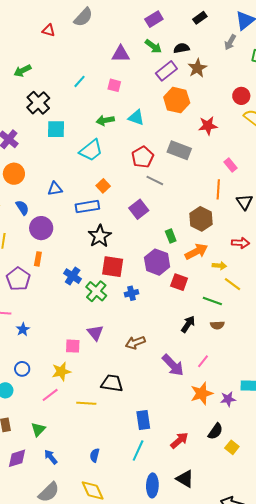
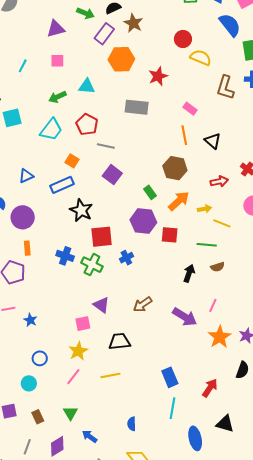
red pentagon: (143, 157) -> (87, 125), moved
gray line: (155, 181) -> (106, 146), moved
black trapezoid: (112, 383) -> (120, 342), moved

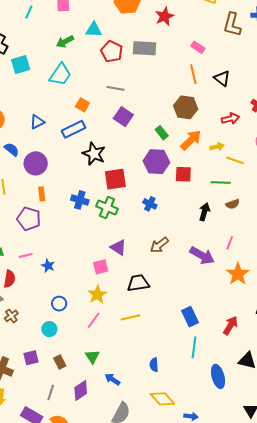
red pentagon: (87, 125) -> (112, 52), moved
blue cross: (126, 258) -> (150, 204), moved, turned -32

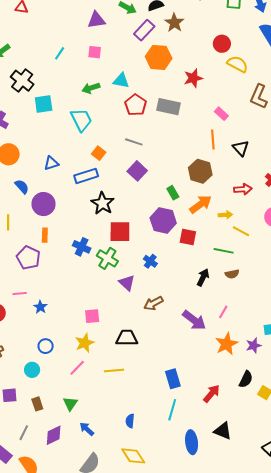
cyan trapezoid: (60, 74) -> (81, 120), turned -70
purple triangle: (118, 247) -> (127, 283), moved

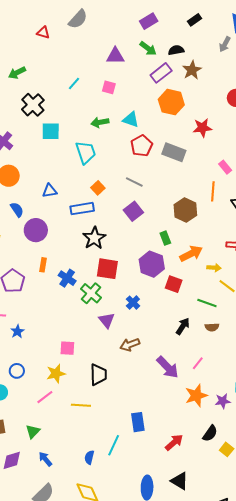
brown hexagon: (200, 171) -> (185, 210), moved
orange rectangle: (45, 235) -> (43, 265), moved
black trapezoid: (127, 338) -> (98, 375), turned 80
cyan line: (172, 410) -> (114, 445), moved

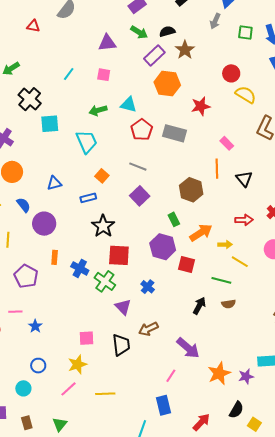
blue rectangle: (82, 209) -> (88, 198), size x0.7
pink line: (198, 363) -> (171, 376), moved
black trapezoid: (98, 375) -> (121, 345), moved

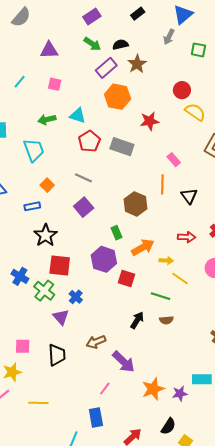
purple triangle: (107, 43) -> (49, 50), moved
blue cross: (148, 287) -> (76, 297), moved
brown arrow: (148, 329) -> (96, 342), moved

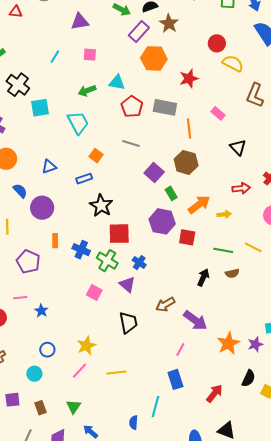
orange line: (162, 184) -> (189, 128), moved
purple square: (84, 207) -> (154, 172), moved
yellow line: (180, 279) -> (253, 247), moved
pink square: (23, 346) -> (94, 293), moved, turned 35

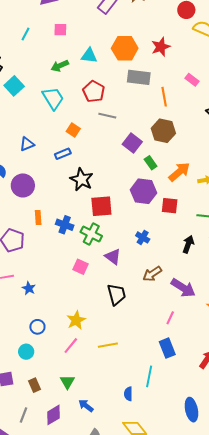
orange hexagon: (154, 58) -> (125, 48), moved
red pentagon: (132, 107) -> (94, 91), moved
cyan square: (40, 108) -> (14, 86), turned -30
blue cross: (139, 263) -> (143, 237), moved

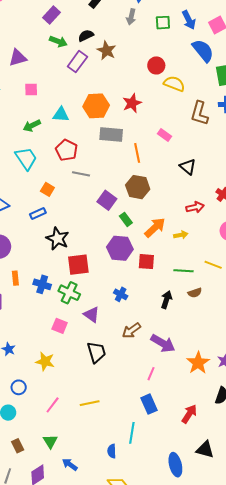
yellow star: (76, 320) -> (45, 361), moved, turned -30

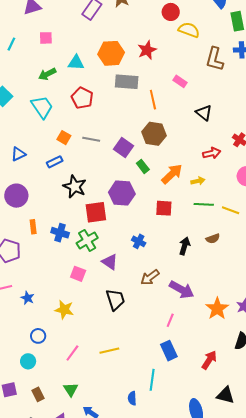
gray line: (81, 174) -> (91, 139), moved
purple hexagon: (120, 248) -> (122, 193), moved
green line: (184, 271) -> (204, 204), moved
green cross: (69, 293) -> (87, 240), turned 35

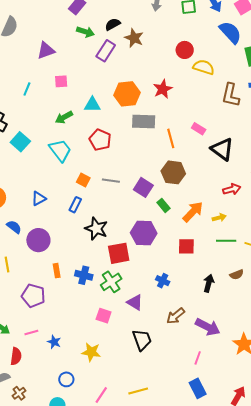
pink rectangle: (180, 81) -> (199, 129), moved
black triangle: (204, 113) -> (222, 149), size x1.4
blue rectangle: (55, 162) -> (75, 205), turned -35

